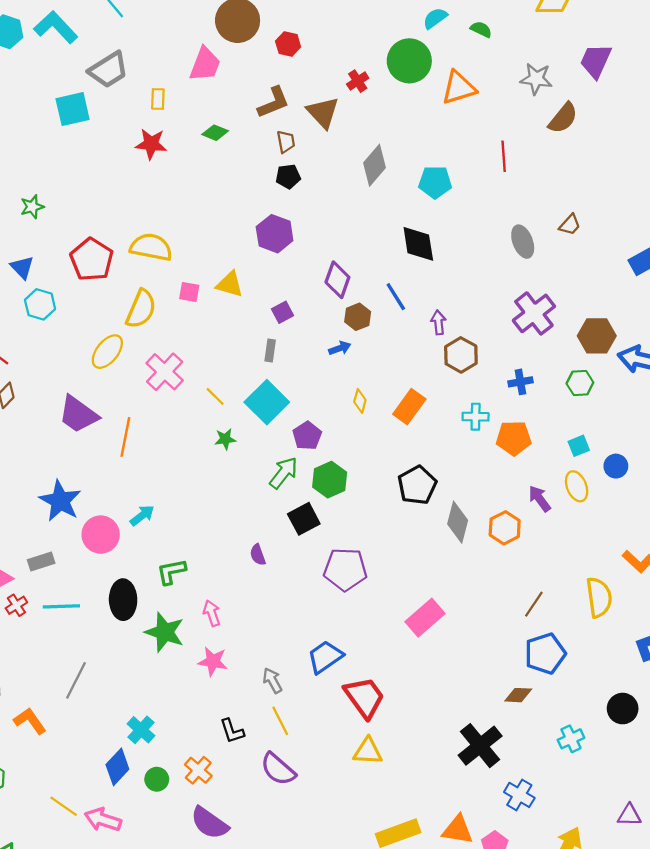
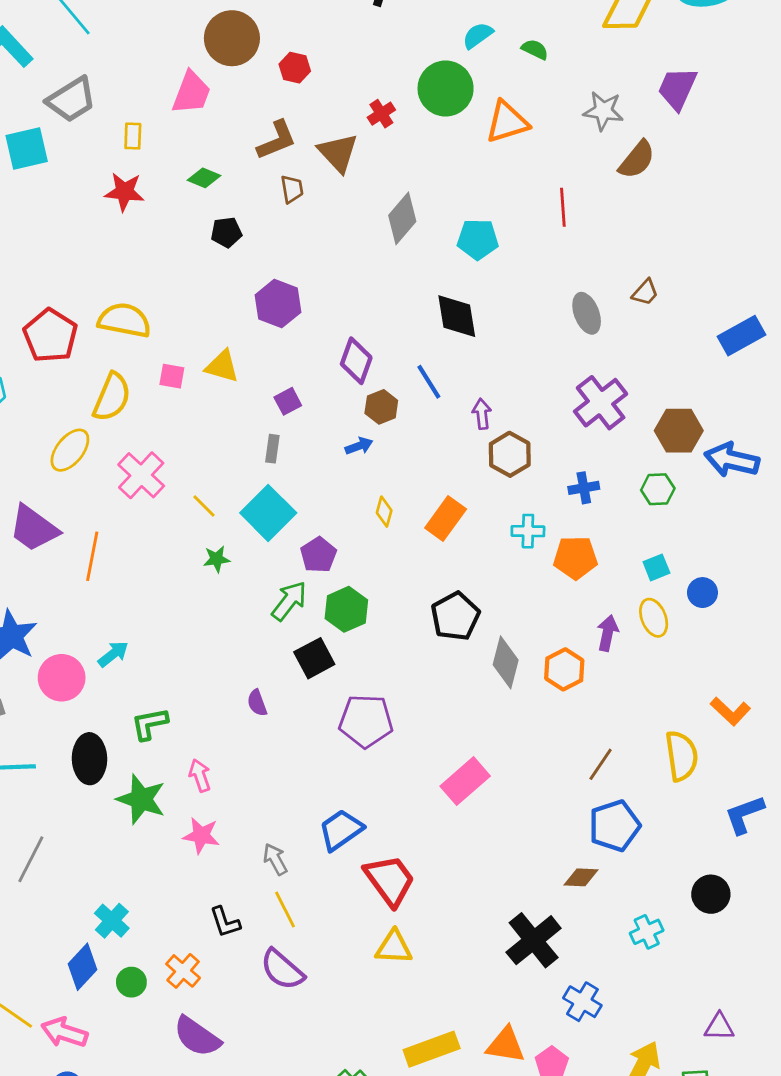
black pentagon: (288, 176) -> (226, 232), moved
purple arrow: (540, 499) -> (608, 633), turned 48

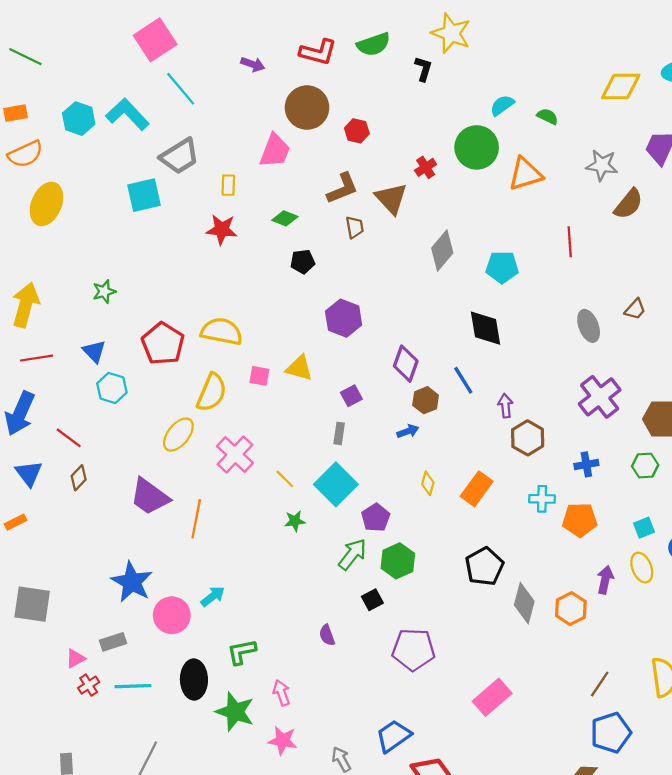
black square: (314, 658) -> (372, 600), size x0.7

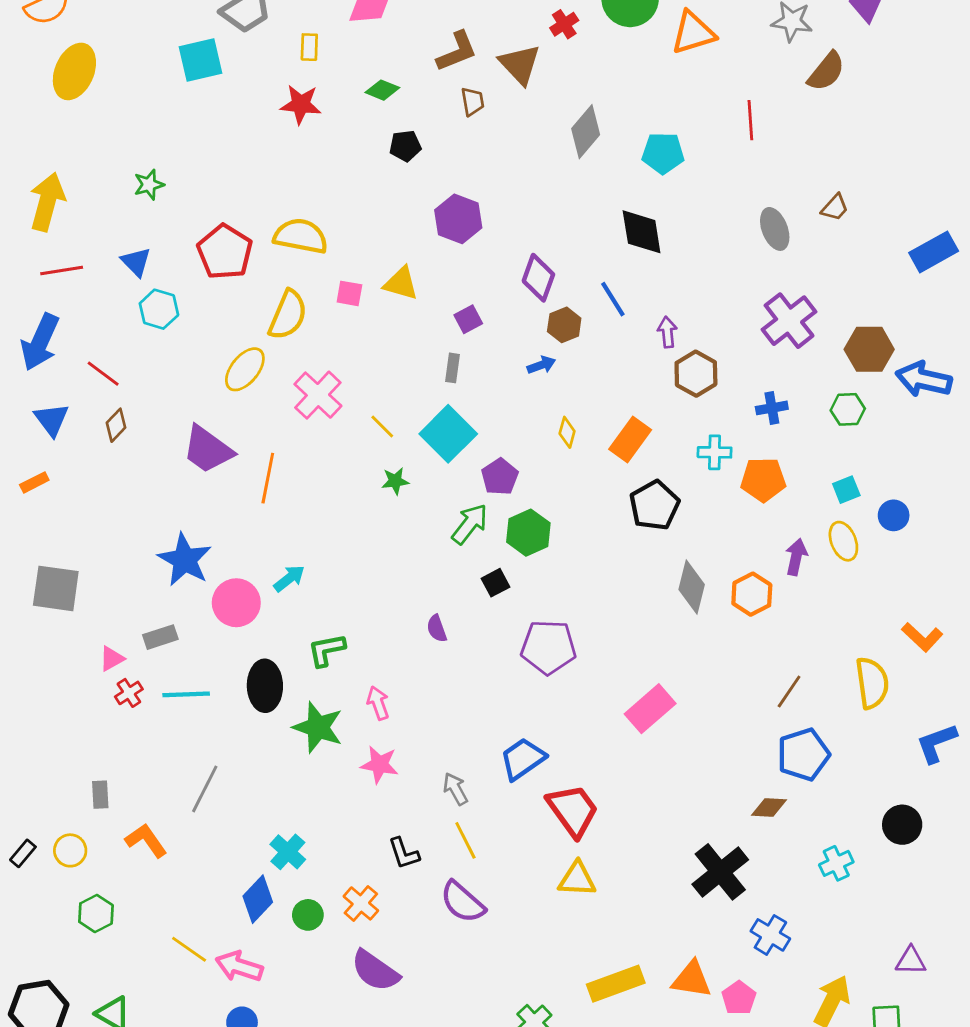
black pentagon: (484, 566) -> (654, 505), moved

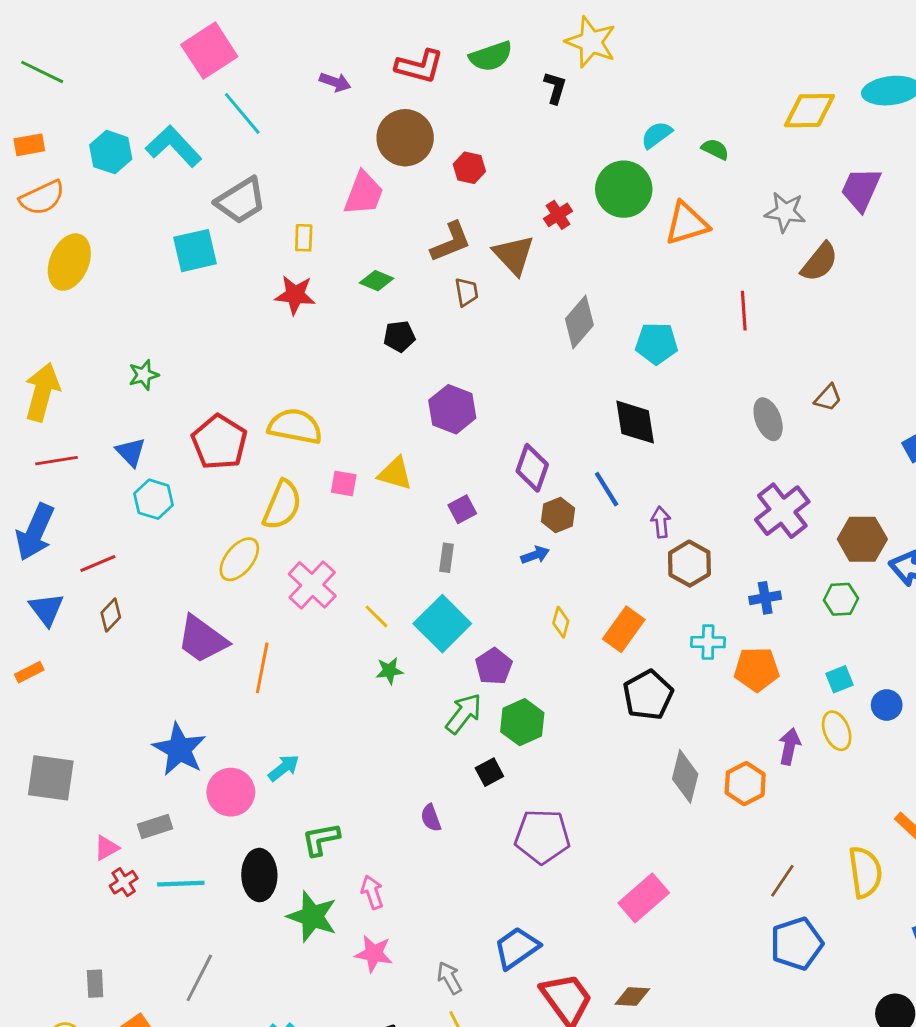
red line: (103, 374) -> (98, 564), turned -60
brown diamond: (769, 808) -> (632, 996), moved

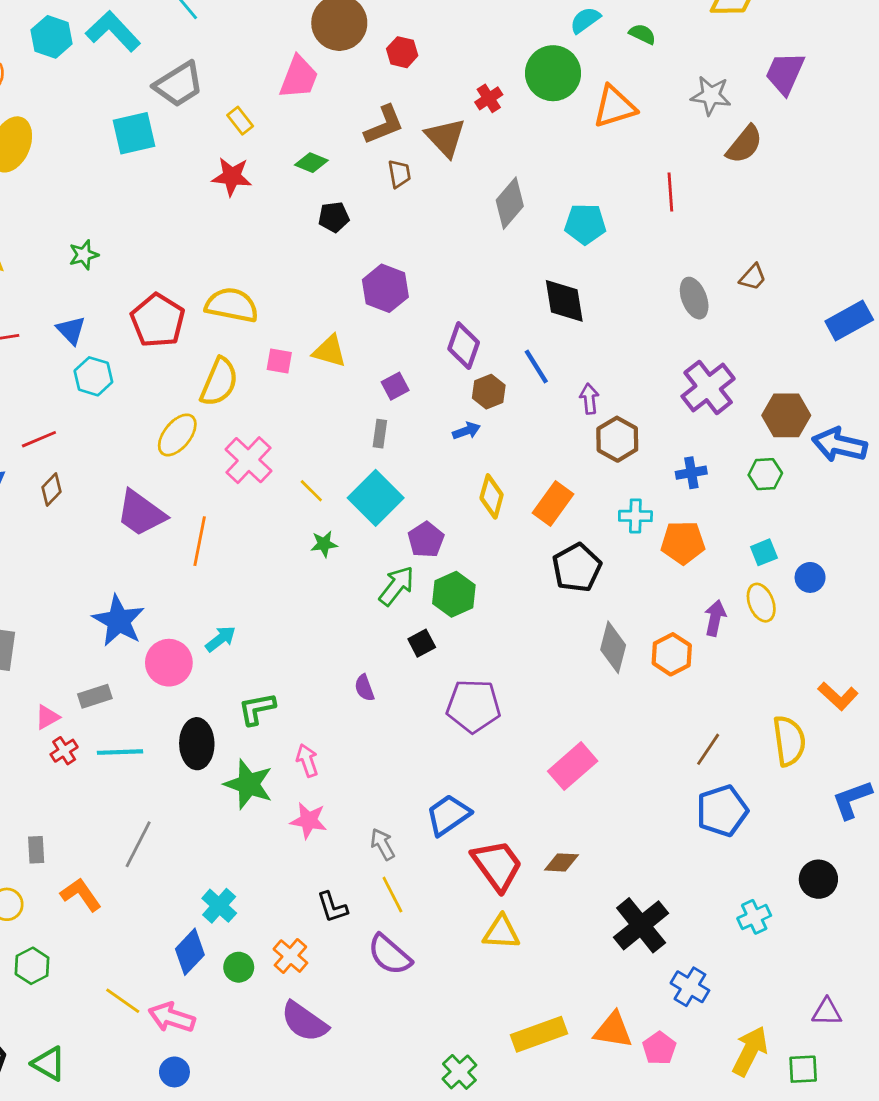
yellow rectangle: (304, 238) -> (240, 121), turned -40
yellow diamond: (561, 622) -> (492, 496), size x1.4

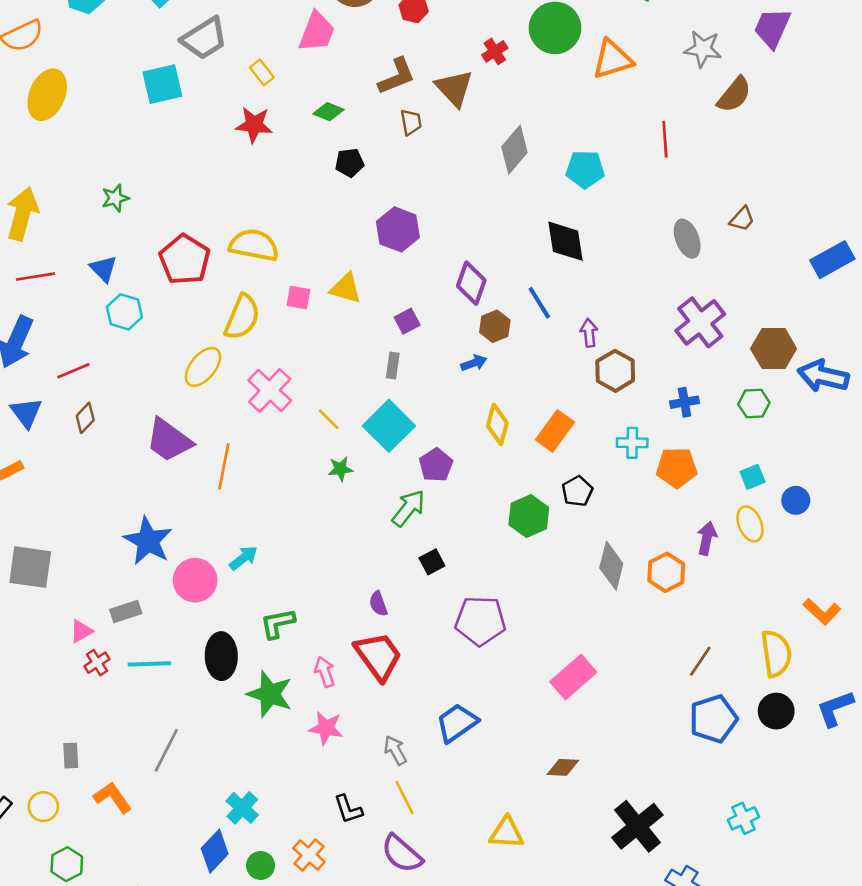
black pentagon: (577, 568) -> (577, 491), size x0.7
green hexagon: (454, 594) -> (529, 516), moved
red trapezoid: (497, 865) -> (378, 656), moved
black circle: (818, 879) -> (776, 711), moved

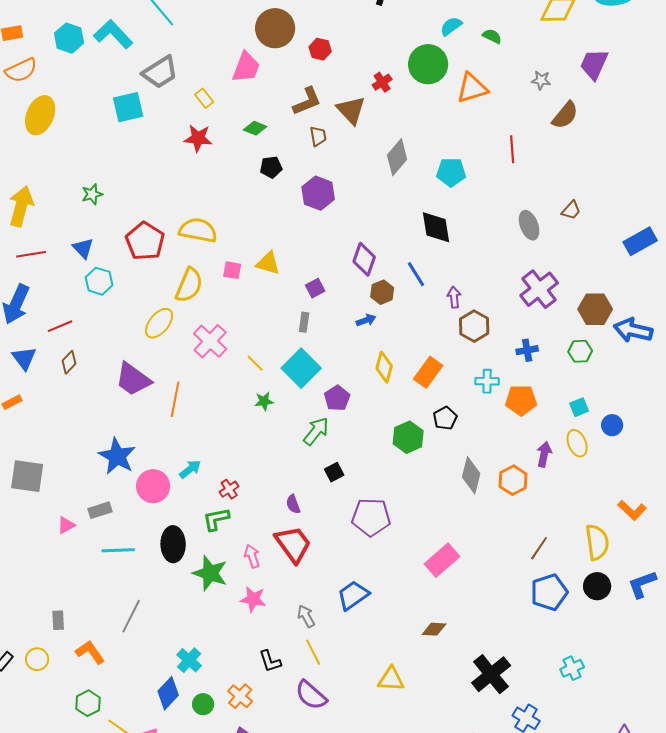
gray star: (703, 49) -> (541, 80), size x0.7
purple hexagon: (398, 229) -> (318, 193), moved
red cross: (97, 663) -> (229, 489), moved
green hexagon: (67, 864) -> (88, 703), moved

